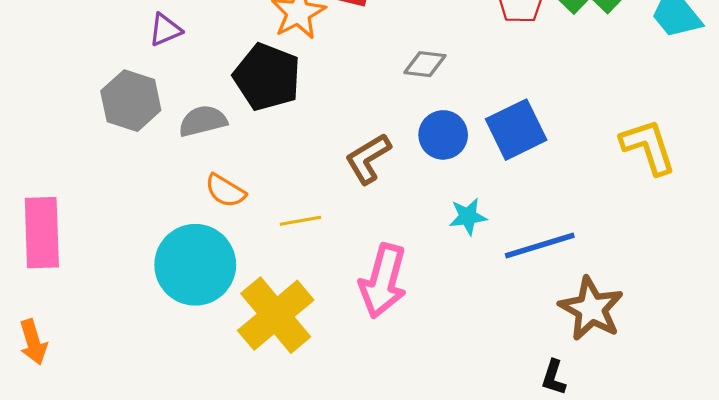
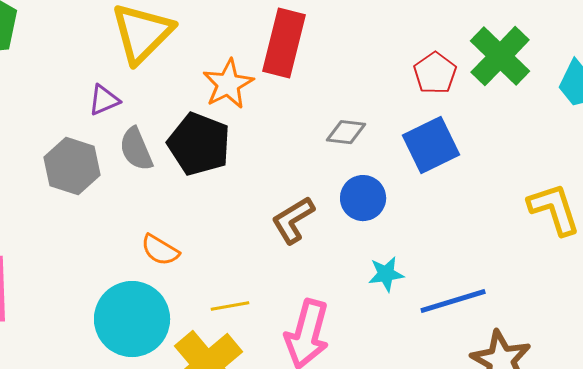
gray semicircle: (203, 121) -> (136, 149), moved, turned -99
blue square: (516, 130) -> (431, 145), moved
yellow line: (300, 221) -> (230, 306), moved

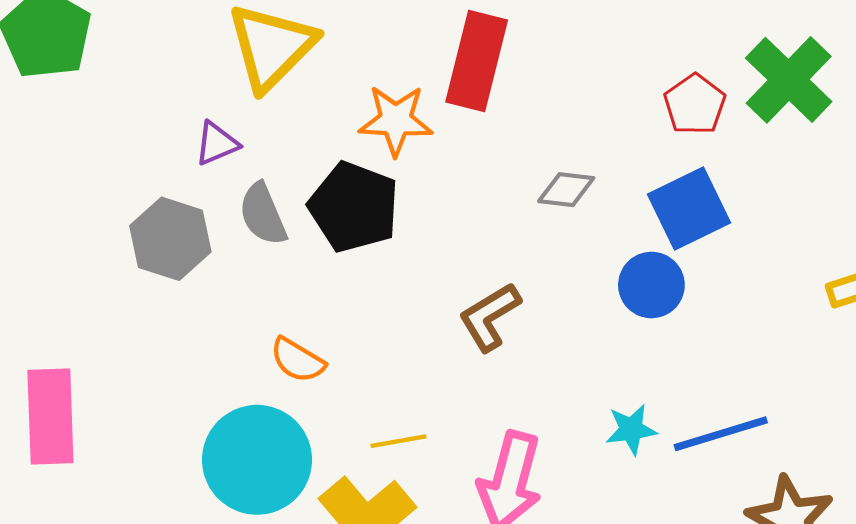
orange star: (228, 84) -> (396, 120), turned 30
blue circle: (363, 198) -> (651, 285), moved
cyan star: (386, 274) -> (631, 429), moved

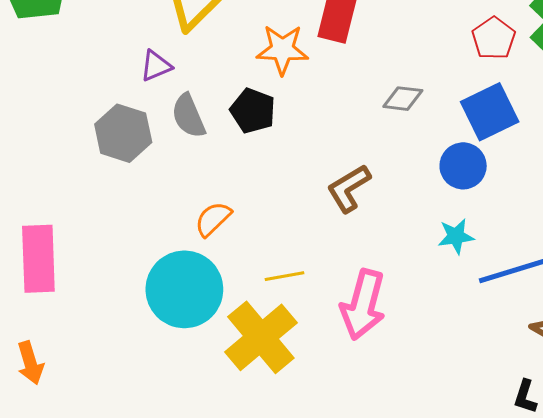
black pentagon: (354, 207) -> (253, 111), size x0.7
orange semicircle: (297, 360) -> (213, 219), turned 105
cyan star: (631, 429) -> (456, 236), moved

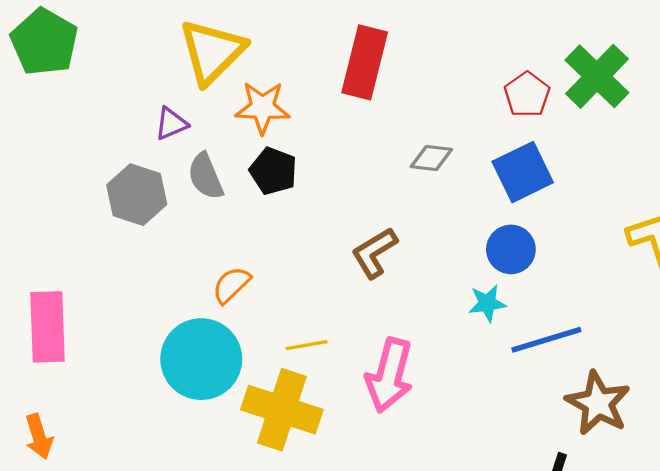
orange star: (282, 50) -> (263, 108), moved
blue circle: (463, 166) -> (511, 249), moved
yellow cross: (261, 337) -> (282, 410), turned -32

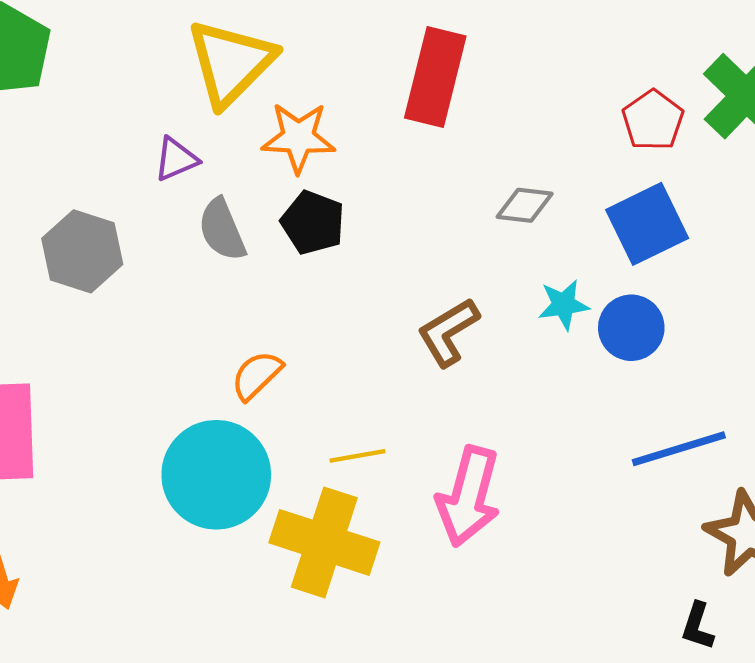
gray hexagon: (137, 195) -> (82, 251), moved
cyan star: (487, 303) -> (564, 305), moved

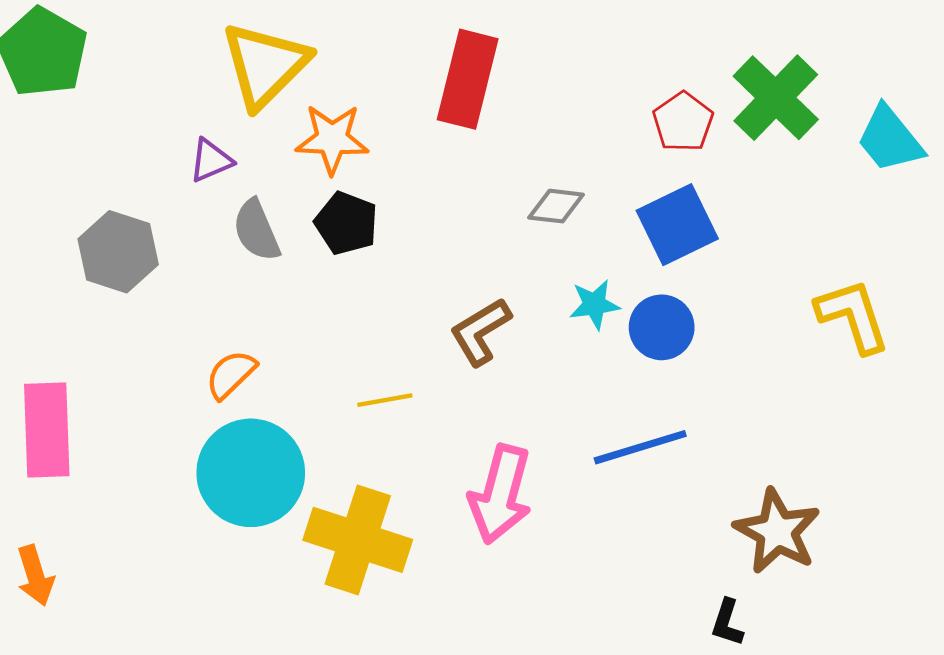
orange semicircle: (257, 375) -> (231, 374), moved
blue line: (679, 449) -> (640, 447), moved
yellow line: (357, 456) -> (385, 400), moved

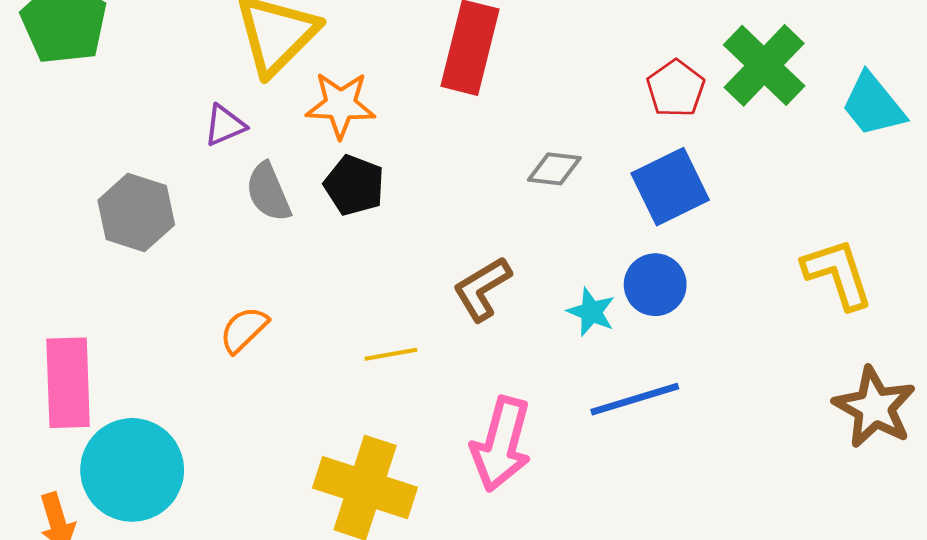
cyan star: (595, 305) -> (591, 312), moved, turned 30
cyan circle: (251, 473) -> (132, 470), moved
brown star: (777, 531) -> (874, 407), moved

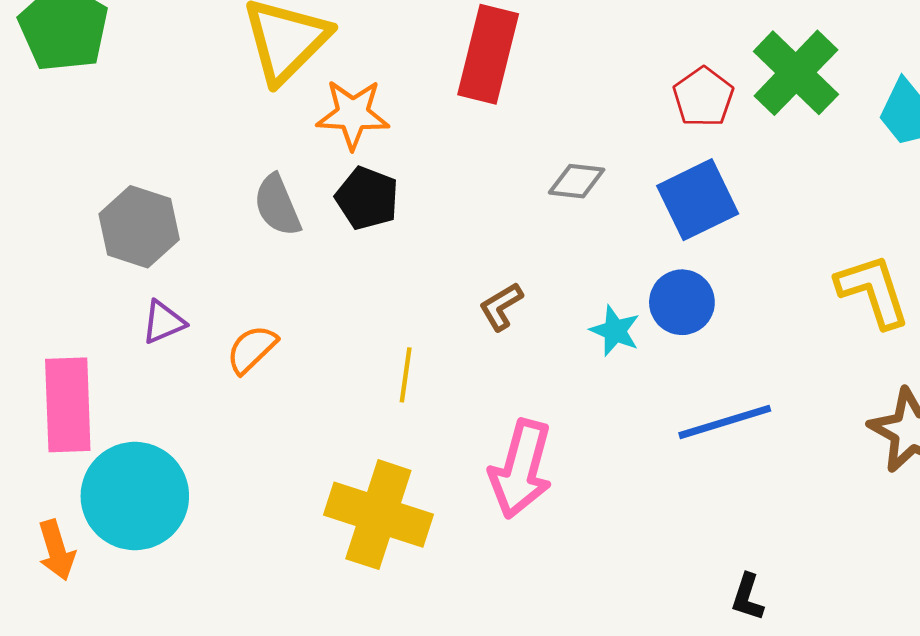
purple triangle: (225, 125) -> (163, 322), moved
brown L-shape: (482, 289) -> (501, 307), size x0.7
yellow line: (391, 354) -> (406, 375), turned -72
blue line: (635, 399) -> (725, 422), moved

